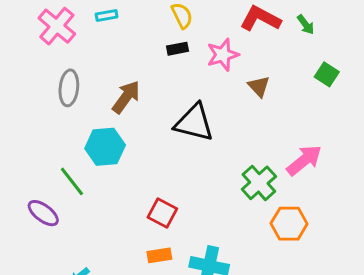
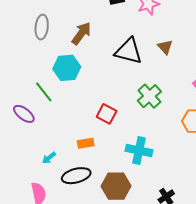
brown triangle: (259, 86) -> (165, 47), moved
green cross: (259, 183) -> (149, 96), moved
orange rectangle: (159, 255) -> (86, 143), moved

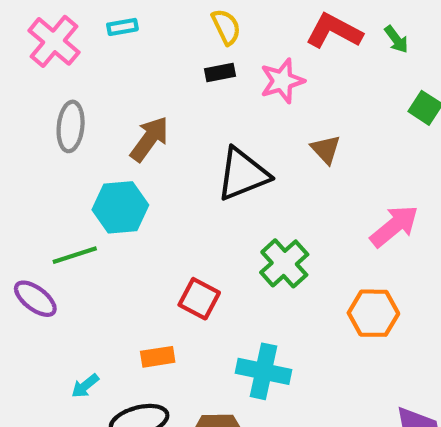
brown triangle: (165, 47) -> (326, 149), moved
black triangle: (129, 51) -> (243, 174), turned -36
green line: (44, 92) -> (75, 255), turned -70

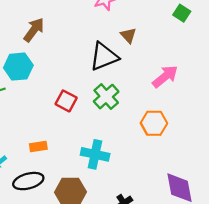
black triangle: (243, 174) -> (104, 57), moved
red square: (199, 299) -> (66, 101), moved

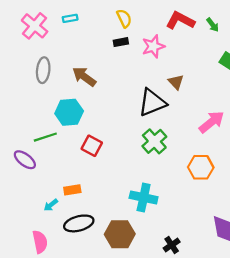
brown arrow: (34, 30) -> (84, 77), turned -90
red square: (66, 101) -> (92, 146), moved
orange rectangle: (38, 147) -> (72, 190), moved

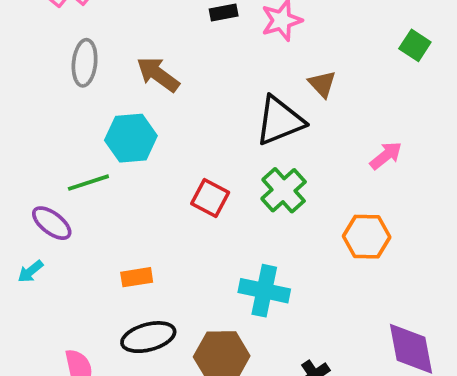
pink arrow: (212, 122) -> (386, 155), size x0.7
red square: (92, 146) -> (210, 198), moved
cyan arrow: (51, 205) -> (30, 271), moved

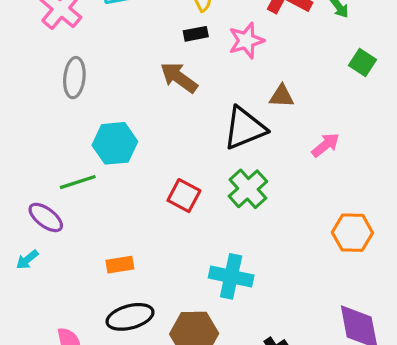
brown arrow: (158, 74) -> (179, 78), moved
brown triangle: (322, 84) -> (282, 96), turned -44
pink arrow: (386, 155) -> (325, 145), moved
orange hexagon: (367, 237) -> (352, 233), moved

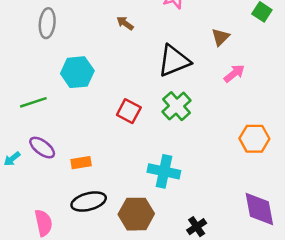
brown arrow: (179, 78) -> (125, 23), size x0.6
brown triangle: (282, 96) -> (220, 37), moved, turned -48
green line: (78, 182) -> (33, 102), moved
purple ellipse: (46, 217) -> (42, 148), moved

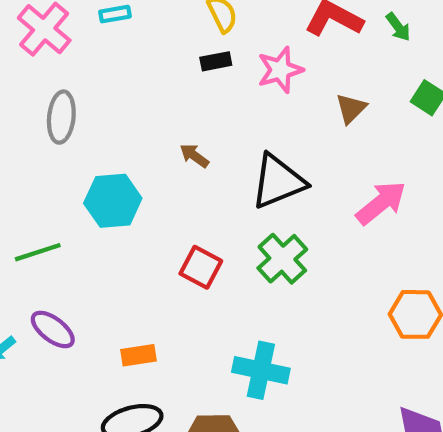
brown arrow: (125, 23) -> (194, 156), moved
brown triangle: (220, 37) -> (351, 108), moved
pink arrow: (234, 73) -> (381, 203), size x1.4
orange rectangle: (81, 163) -> (139, 355), moved

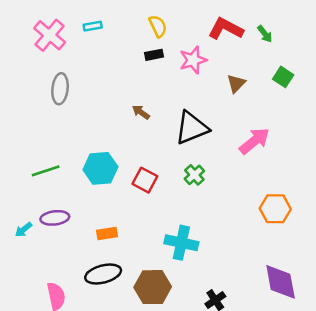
cyan hexagon: (113, 201) -> (100, 168), moved
green cross: (282, 259) -> (194, 175), size x0.7
purple ellipse: (53, 329) -> (55, 218), turned -44

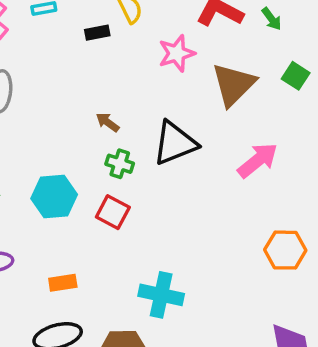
black rectangle: (154, 55) -> (97, 33), moved
brown triangle: (236, 84) -> (234, 84), size x1.8
green cross: (194, 175) -> (120, 164), moved, turned -30

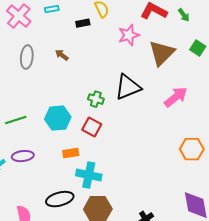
brown arrow: (108, 122) -> (62, 55), moved
orange rectangle: (63, 283) -> (71, 153), moved
cyan cross: (161, 295) -> (89, 175), moved

